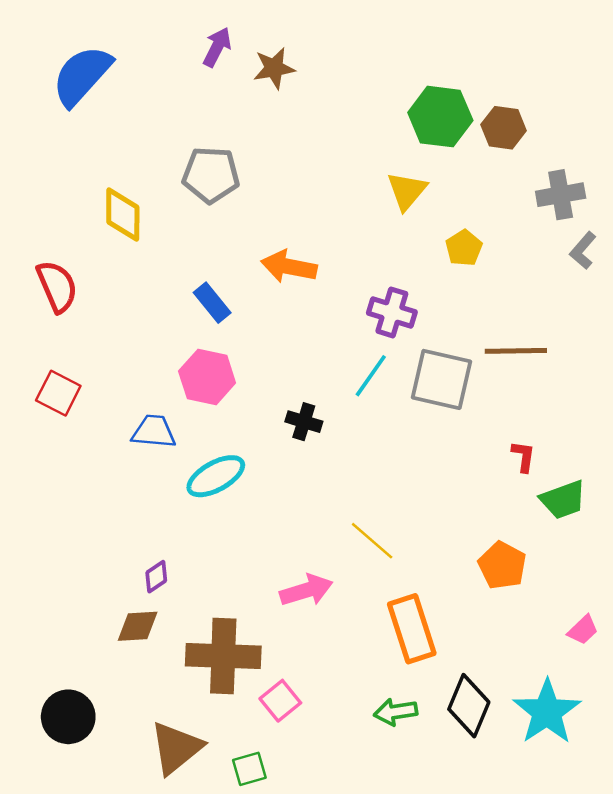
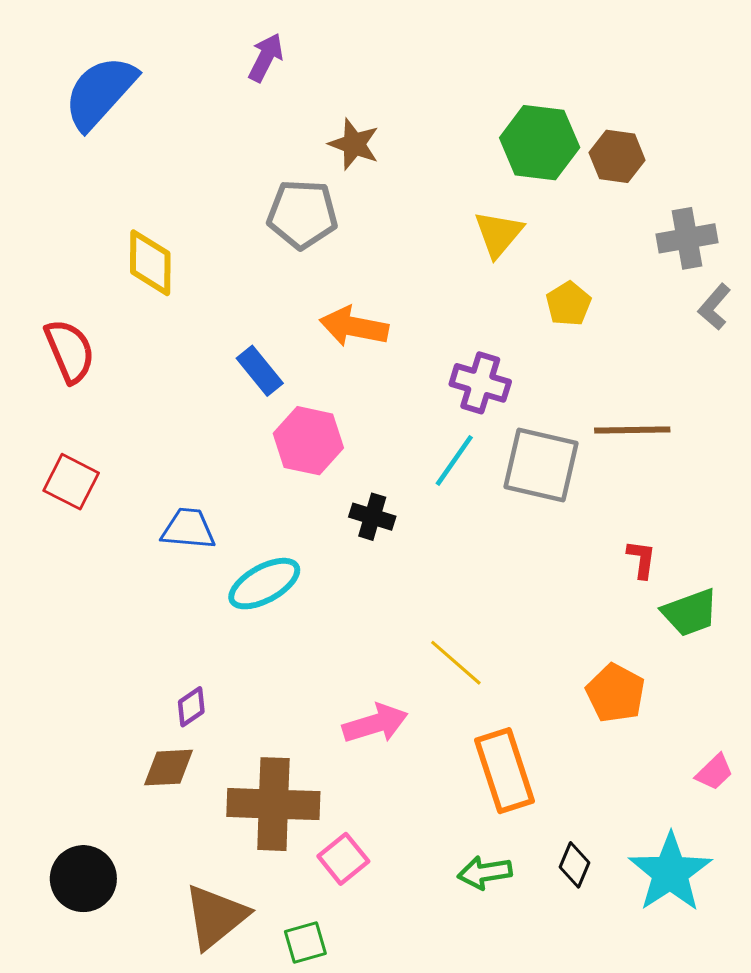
brown star: (274, 68) -> (354, 144), moved, turned 30
gray pentagon: (211, 175) -> (302, 214), moved
pink hexagon: (207, 377) -> (308, 441), moved
black diamond: (469, 706) -> (574, 865), size x0.6

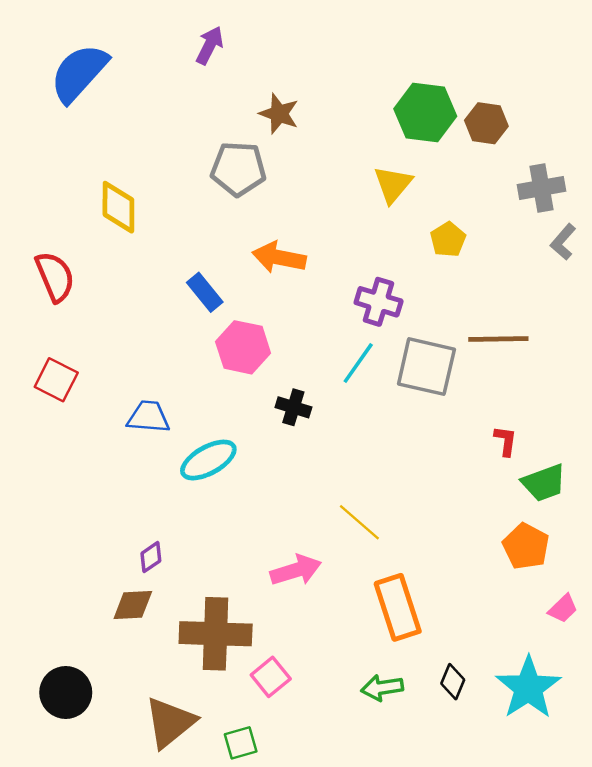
orange pentagon: (616, 693) -> (526, 546), moved

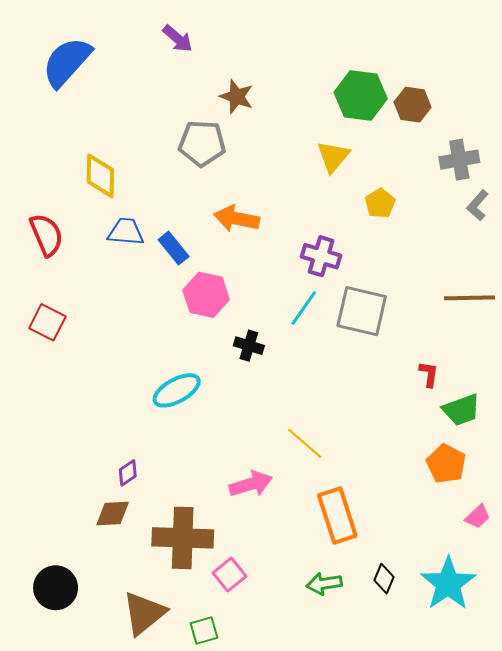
purple arrow: (210, 45) -> (178, 39), turned 104
brown line: (498, 339) -> (470, 298), moved
blue trapezoid: (148, 417) -> (126, 232), moved

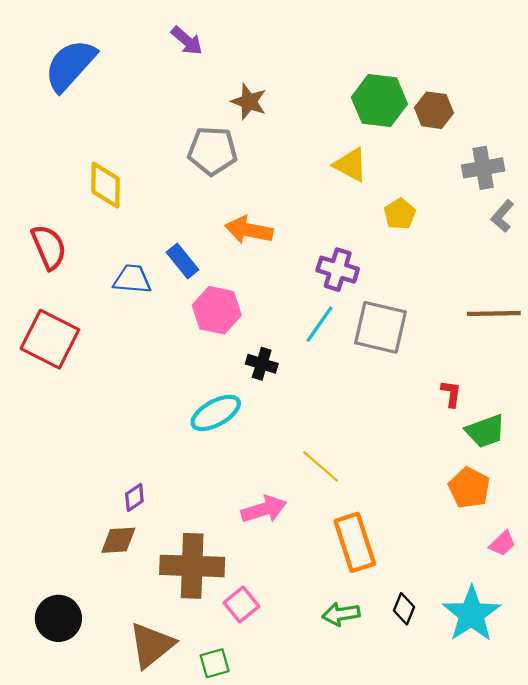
yellow triangle: (333, 157) -> (351, 165), turned -42
blue trapezoid: (126, 232) -> (132, 279), moved
red square: (47, 322) -> (50, 339), size x1.5
cyan ellipse: (177, 390) -> (216, 413), moved

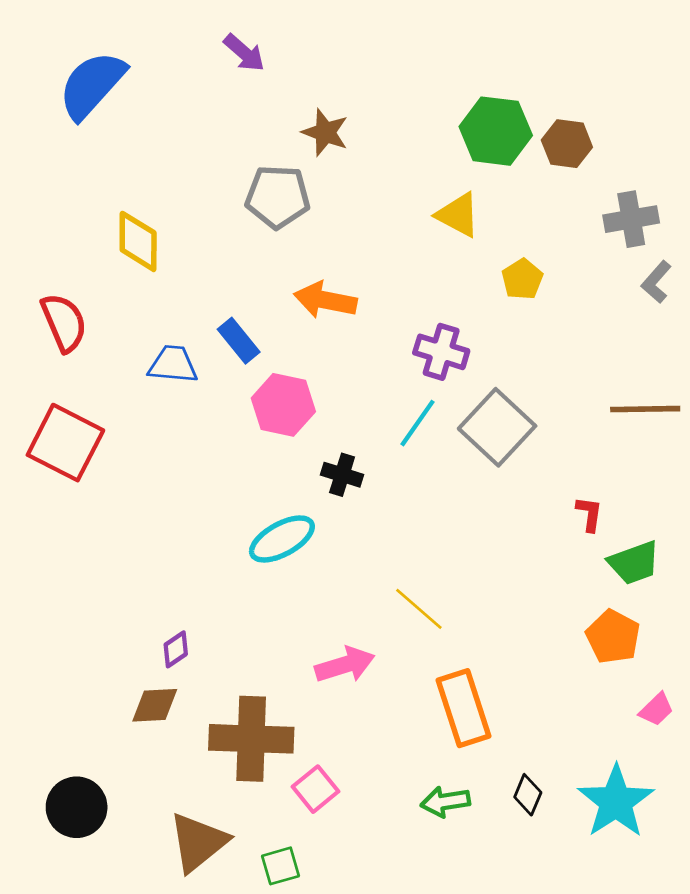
gray square: (380, 327) -> (497, 427), turned 30

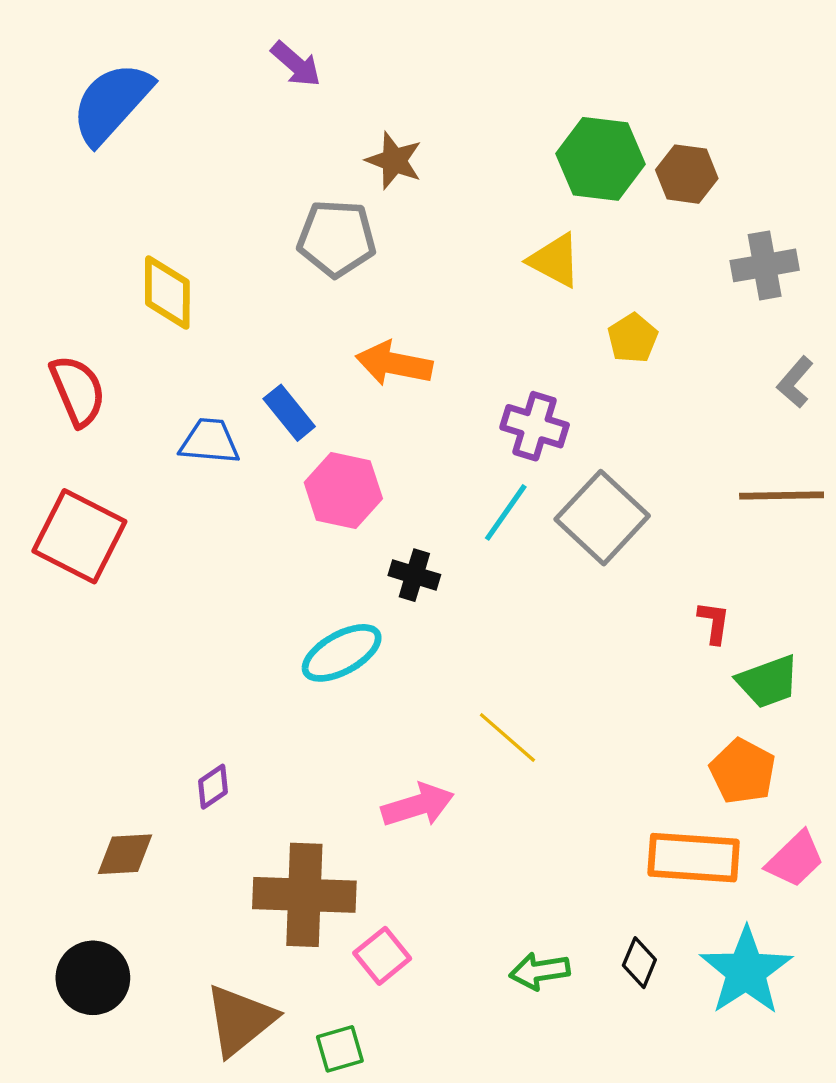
gray L-shape: (656, 282) -> (795, 382), moved
brown diamond: (155, 705) -> (125, 854), moved
orange rectangle: (464, 708) -> (694, 858), moved, turned -68
pink trapezoid: (656, 709) -> (795, 859), size x1.4

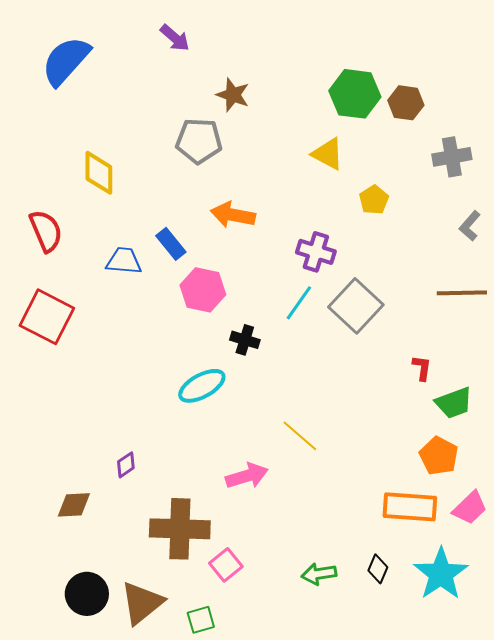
black circle: (93, 978) -> (87, 594), moved

